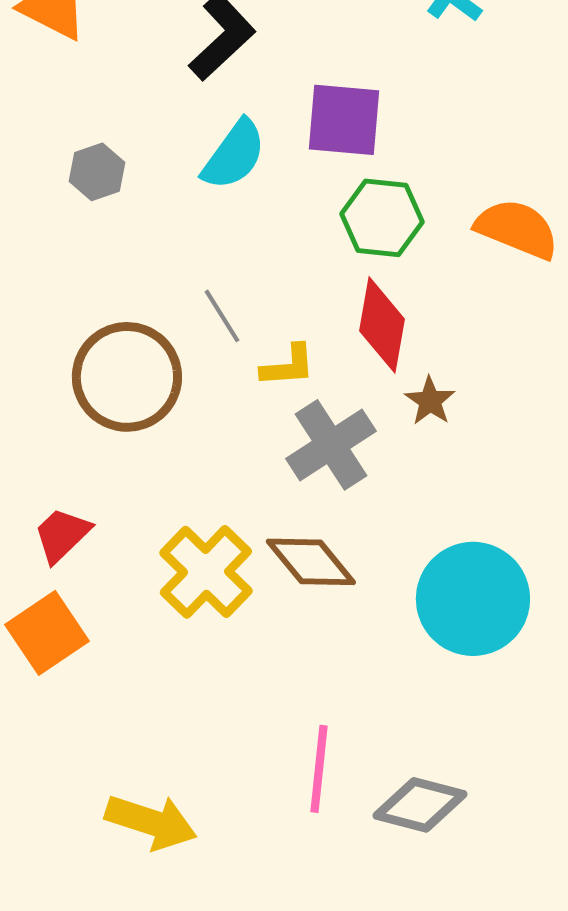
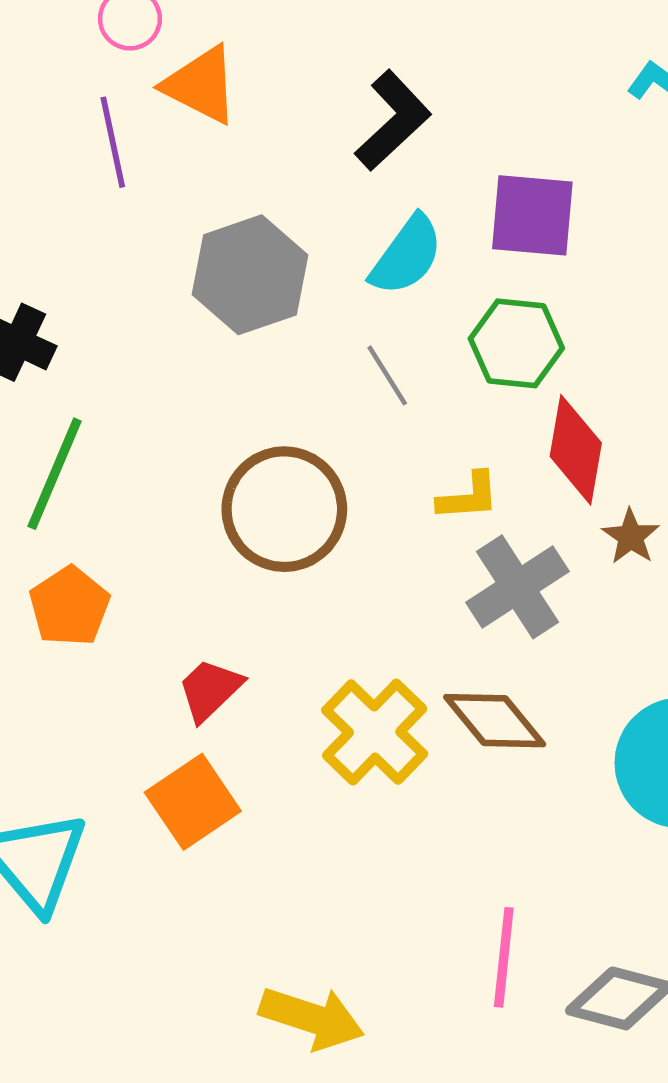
gray hexagon: (97, 172) -> (250, 275), size x1.8
green hexagon: (382, 218) -> (516, 343), moved
gray line: (222, 316) -> (387, 375), moved

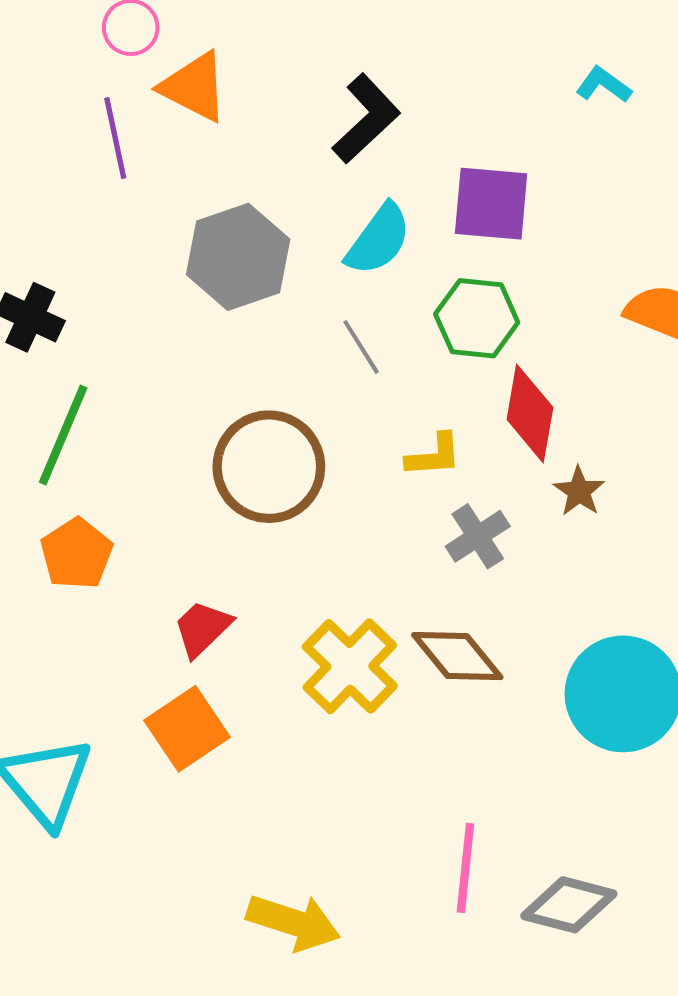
gray cross: (518, 587) -> (478, 536), size x0.7

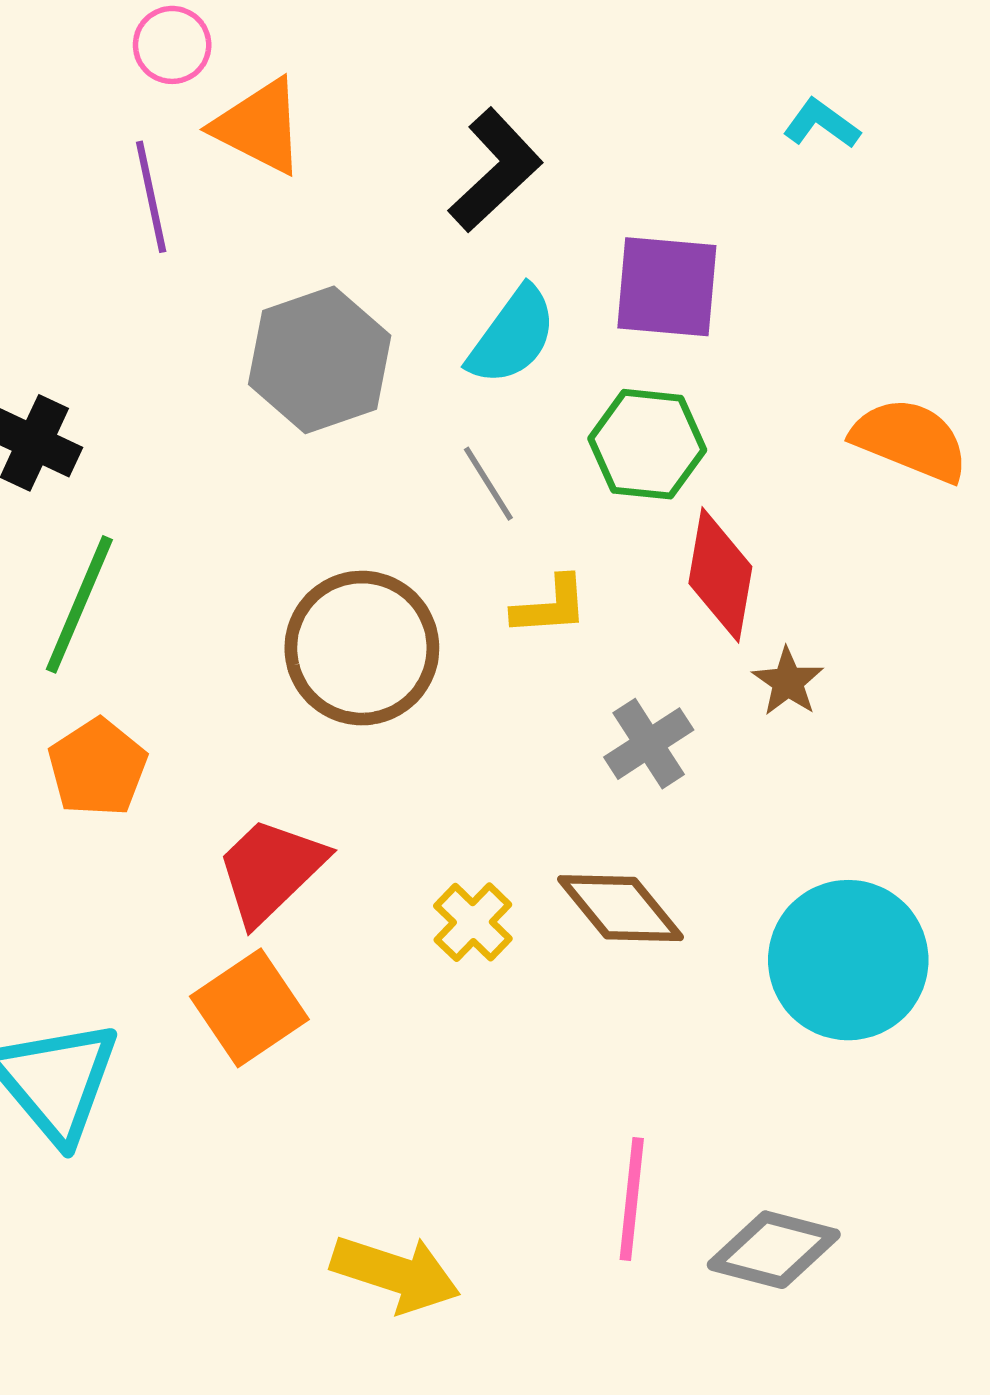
yellow L-shape: (434, 455) -> (550, 606), moved
red trapezoid: (202, 628) -> (271, 870), size x1.4
yellow cross: (350, 666) -> (473, 922), size x0.6

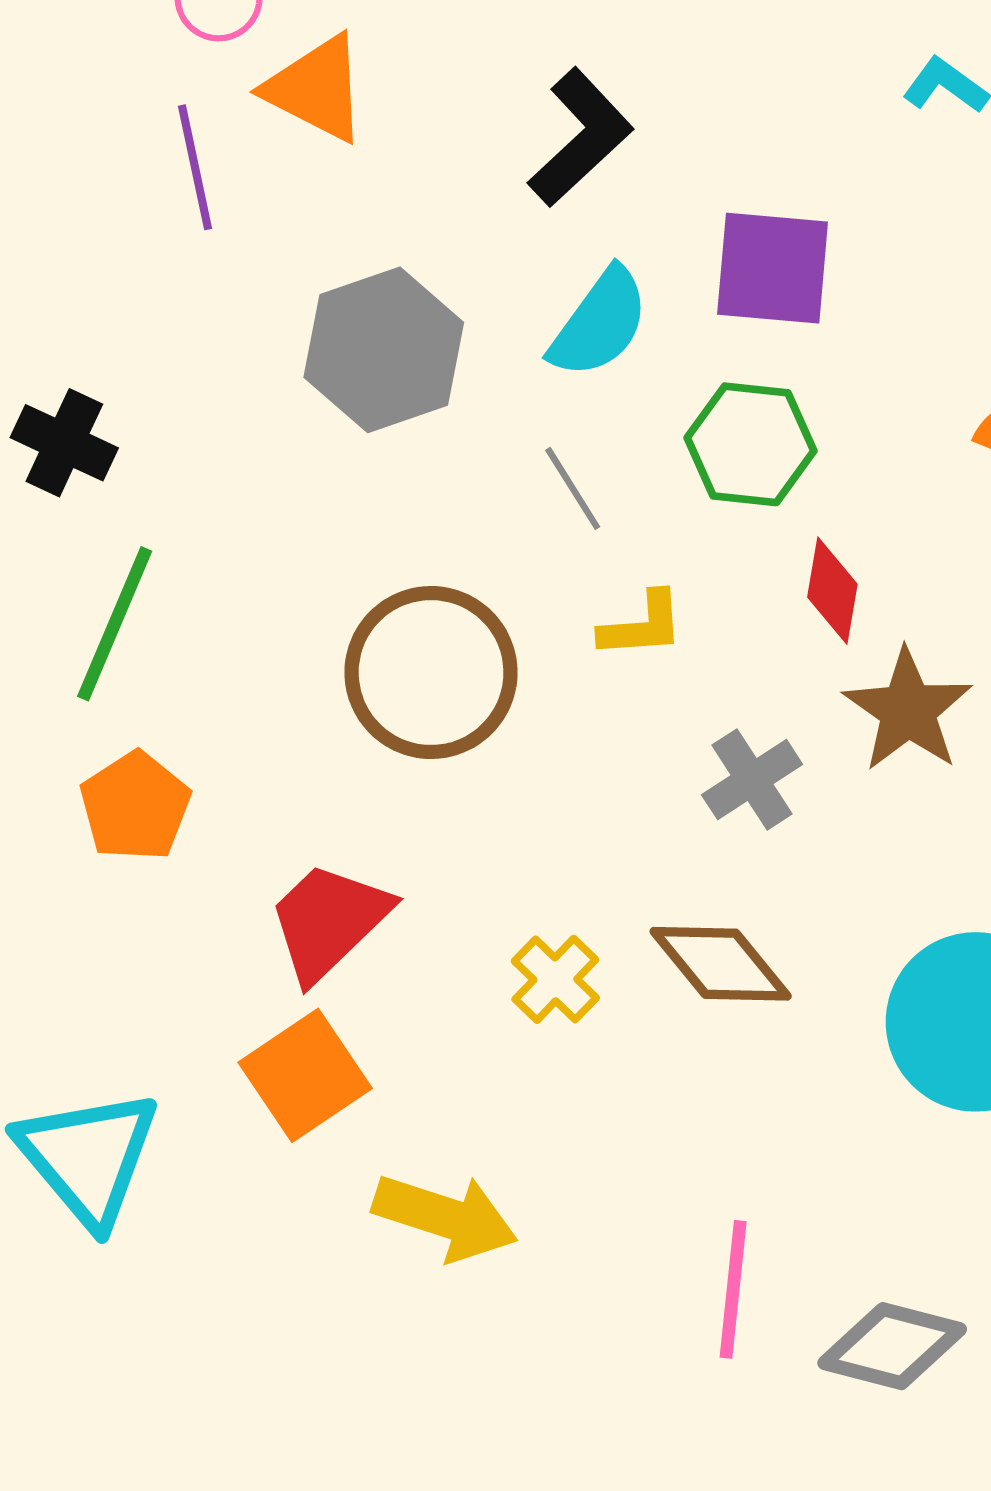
red diamond: (720, 575) -> (832, 591), size x0.7
brown star: (788, 682) -> (908, 710), size x1.6
yellow arrow: (396, 1274) -> (445, 1217), moved

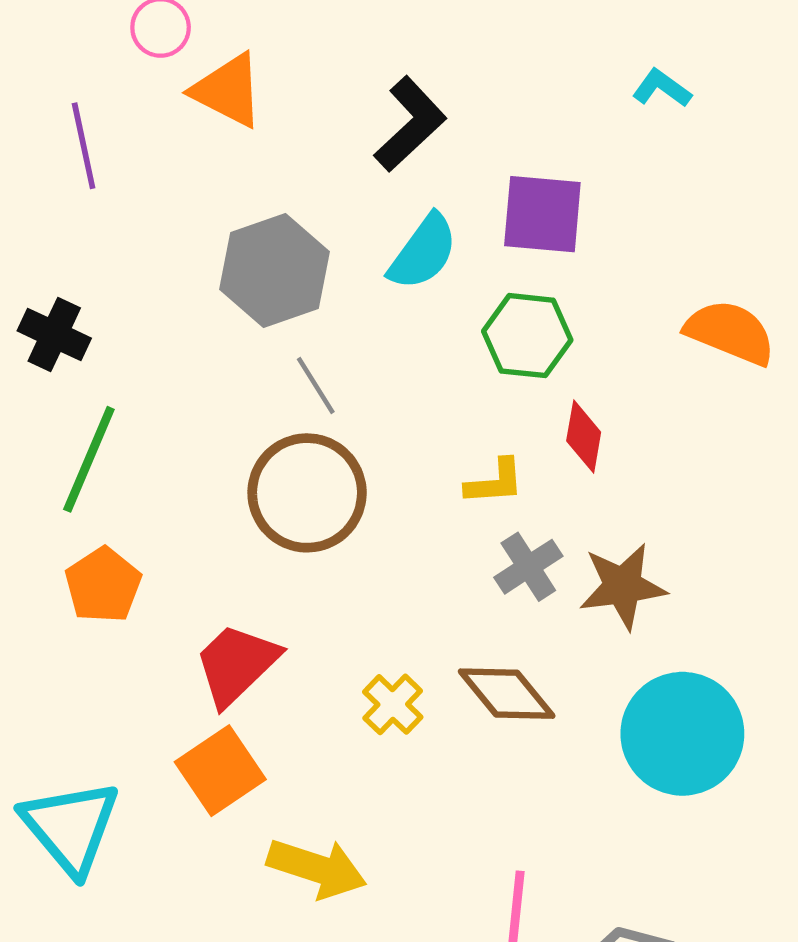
purple line: (195, 167) -> (84, 146), moved
gray line: (573, 488) -> (316, 385), moved
yellow L-shape: (642, 625) -> (495, 482), moved
brown star: (908, 710) -> (623, 586), moved, turned 30

